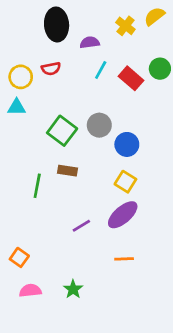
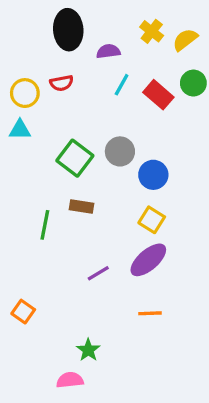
yellow semicircle: (154, 16) -> (185, 40), moved
pink semicircle: (30, 291) -> (70, 380), moved

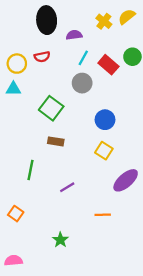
yellow semicircle: (185, 40) -> (127, 17), moved
gray circle: (120, 151) -> (82, 83), moved
green line: (45, 225) -> (31, 170), moved
purple ellipse: (148, 260) -> (126, 180), moved
pink semicircle: (70, 380) -> (13, 260), moved

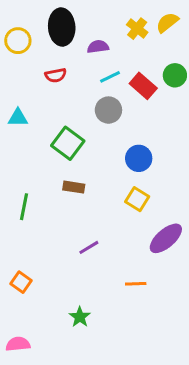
cyan line: (83, 58) -> (110, 77), turned 35
yellow circle: (17, 64) -> (18, 41), moved
green line: (31, 170) -> (24, 207), moved

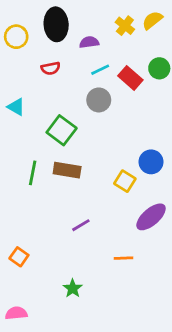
cyan triangle: (18, 118) -> (16, 107), turned 30
blue circle: (139, 158) -> (151, 162), moved
brown rectangle: (74, 187) -> (67, 170), size x1.4
green line: (24, 207) -> (33, 173), moved

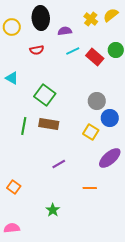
gray circle: (99, 100) -> (97, 101), moved

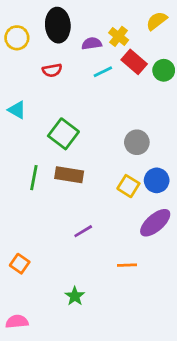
yellow cross: (91, 19) -> (119, 36), moved
red rectangle: (95, 57) -> (134, 62), moved
blue circle: (110, 118) -> (157, 180), moved

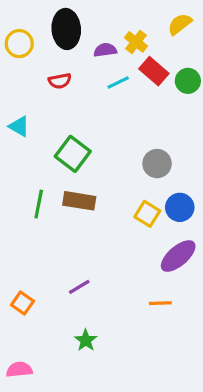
purple line: (83, 231) -> (79, 287), moved
orange line: (127, 265) -> (160, 303), moved

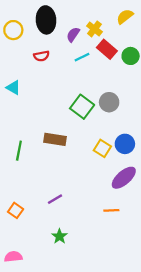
purple semicircle: (105, 50) -> (73, 35), turned -49
green square: (73, 154) -> (82, 107), moved
gray circle: (157, 164) -> (109, 102), moved
green line: (39, 204) -> (19, 151), moved

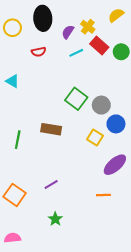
gray circle: (109, 102) -> (101, 105), moved
blue circle: (125, 144) -> (116, 124), moved
orange square: (16, 210) -> (15, 195), size x1.5

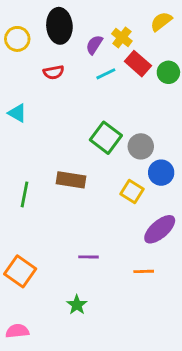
purple line: (51, 185) -> (88, 257), moved, turned 32

